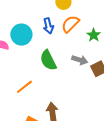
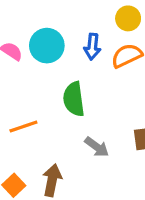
gray arrow: (80, 60) -> (97, 147), moved

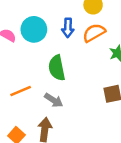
gray arrow: (97, 147) -> (54, 100), moved

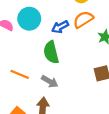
blue arrow: (68, 28) -> (60, 27), moved, turned 63
orange line: (21, 91) -> (20, 74), turned 48

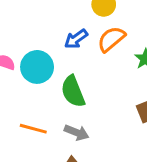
cyan circle: (29, 19) -> (37, 67), moved
blue arrow: (60, 27) -> (76, 39), moved

